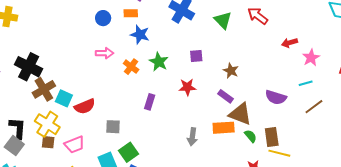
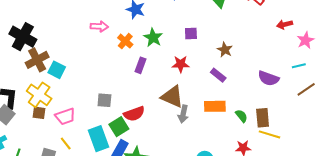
purple rectangle: (150, 102) -> (141, 65), moved
red semicircle: (85, 106) -> (134, 114), moved
brown triangle: (240, 114) -> (172, 97), moved

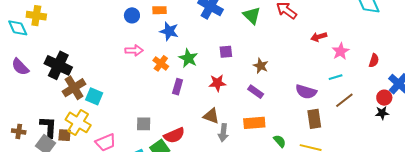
brown triangle: (172, 97) -> (211, 116), size x0.7
brown square: (39, 113) -> (64, 135), moved
green semicircle: (241, 116) -> (280, 141), moved
brown rectangle: (263, 118) -> (314, 119), moved

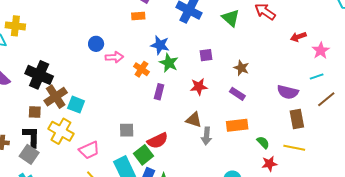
blue circle: (132, 15) -> (96, 44), moved
blue star: (169, 31) -> (160, 45), moved
brown square: (64, 135) -> (35, 112), moved

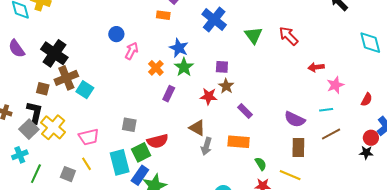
pink arrow: (114, 57) -> (132, 51), turned -72
brown star: (241, 68) -> (226, 86), moved
yellow cross: (61, 131) -> (53, 127), moved

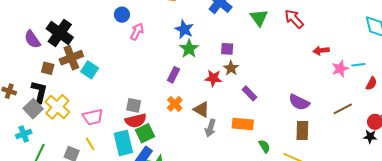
purple semicircle: (17, 49) -> (32, 39), moved
orange cross: (156, 68) -> (175, 104), moved
cyan line: (326, 110) -> (358, 65), moved
brown line: (331, 134) -> (343, 109), moved
red semicircle: (158, 141) -> (136, 121), moved

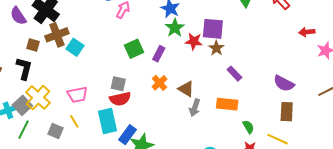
purple square: (227, 49) -> (213, 29), size x1.6
red star: (213, 78) -> (194, 41), moved
yellow cross: (57, 107) -> (38, 98), moved
gray square: (33, 109) -> (22, 105), moved
green square: (145, 133) -> (134, 49), moved

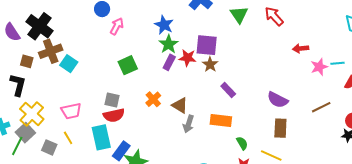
purple rectangle: (159, 54) -> (169, 62), moved
gray square: (22, 105) -> (25, 133), moved

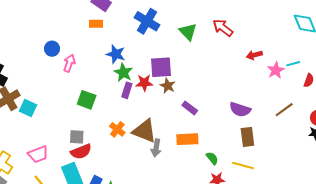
green square: (128, 65) -> (87, 100), turned -36
brown triangle: (180, 105) -> (145, 131), size x1.5

